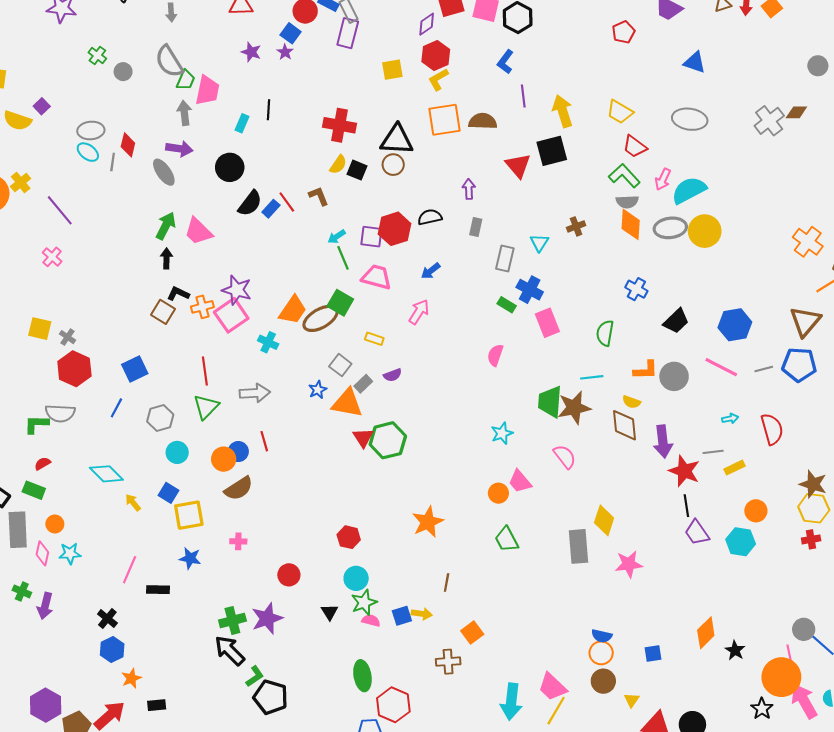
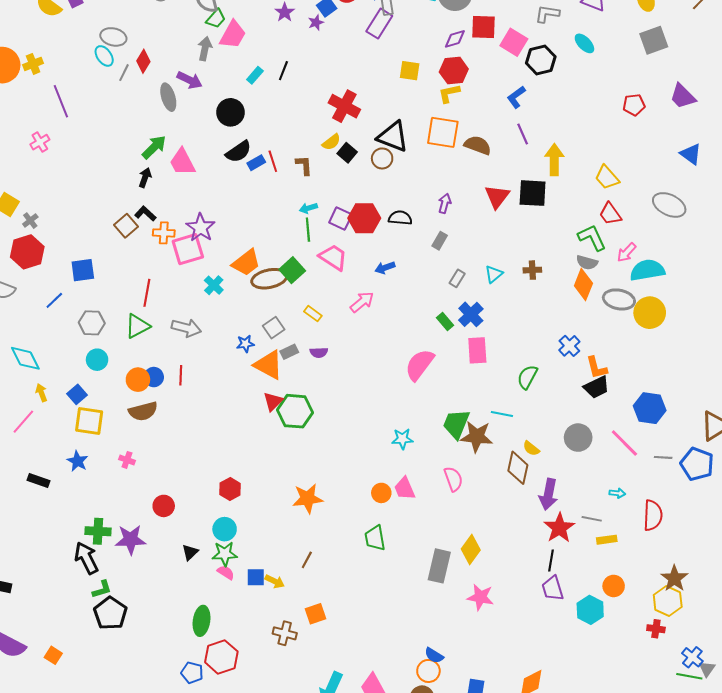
purple line: (523, 96) -> (523, 134), turned -35
gray rectangle: (505, 258) -> (457, 278), size x0.7
pink semicircle: (495, 355) -> (420, 365), size x1.6
orange L-shape: (646, 370) -> (597, 368), moved, turned 60
pink line: (130, 570) -> (23, 422), moved

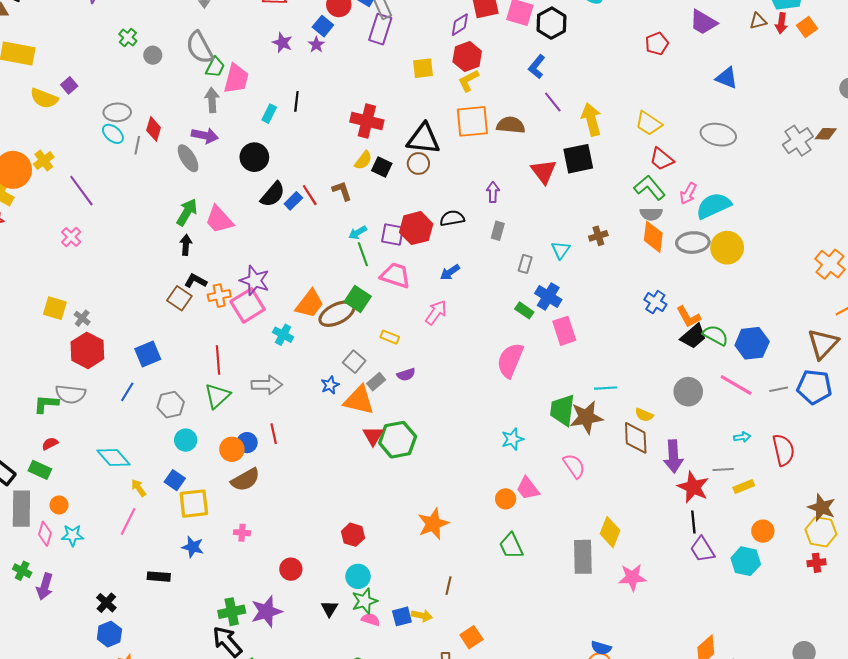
green semicircle: (527, 377) -> (715, 335), moved, turned 105

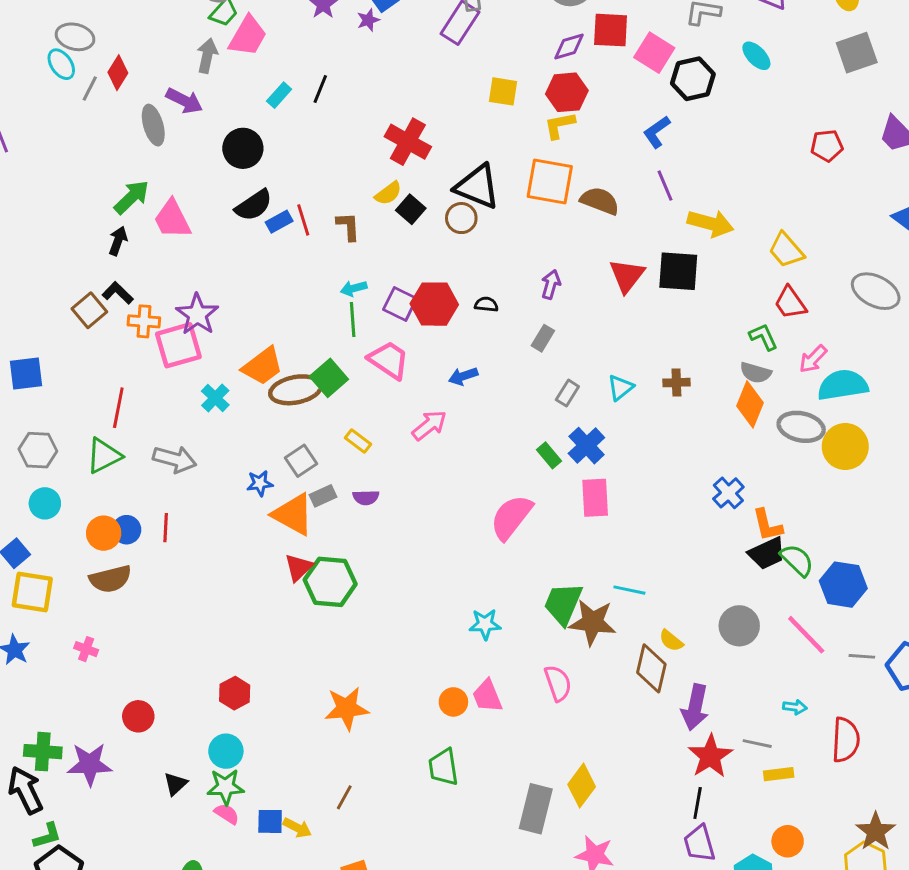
yellow arrow: (591, 119) -> (710, 223), turned 104
green L-shape: (650, 188) -> (763, 337), size x0.7
black semicircle: (452, 218) -> (486, 304), size x0.7

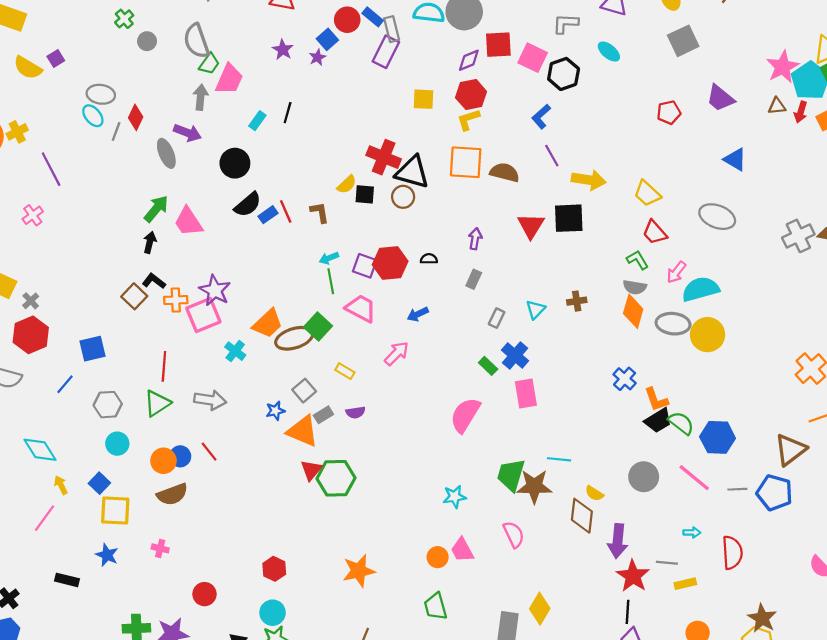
red cross: (408, 142) -> (384, 157), moved
black square: (411, 209) -> (365, 194), turned -30
red line: (166, 528) -> (209, 452), turned -35

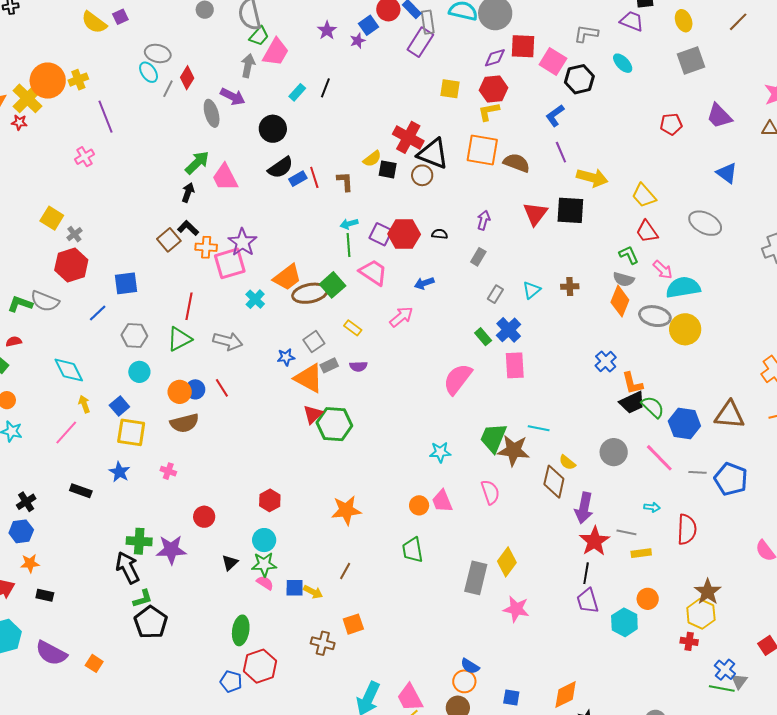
pink arrow: (676, 272) -> (663, 270), turned -90
brown triangle: (790, 450) -> (729, 415), moved, turned 36

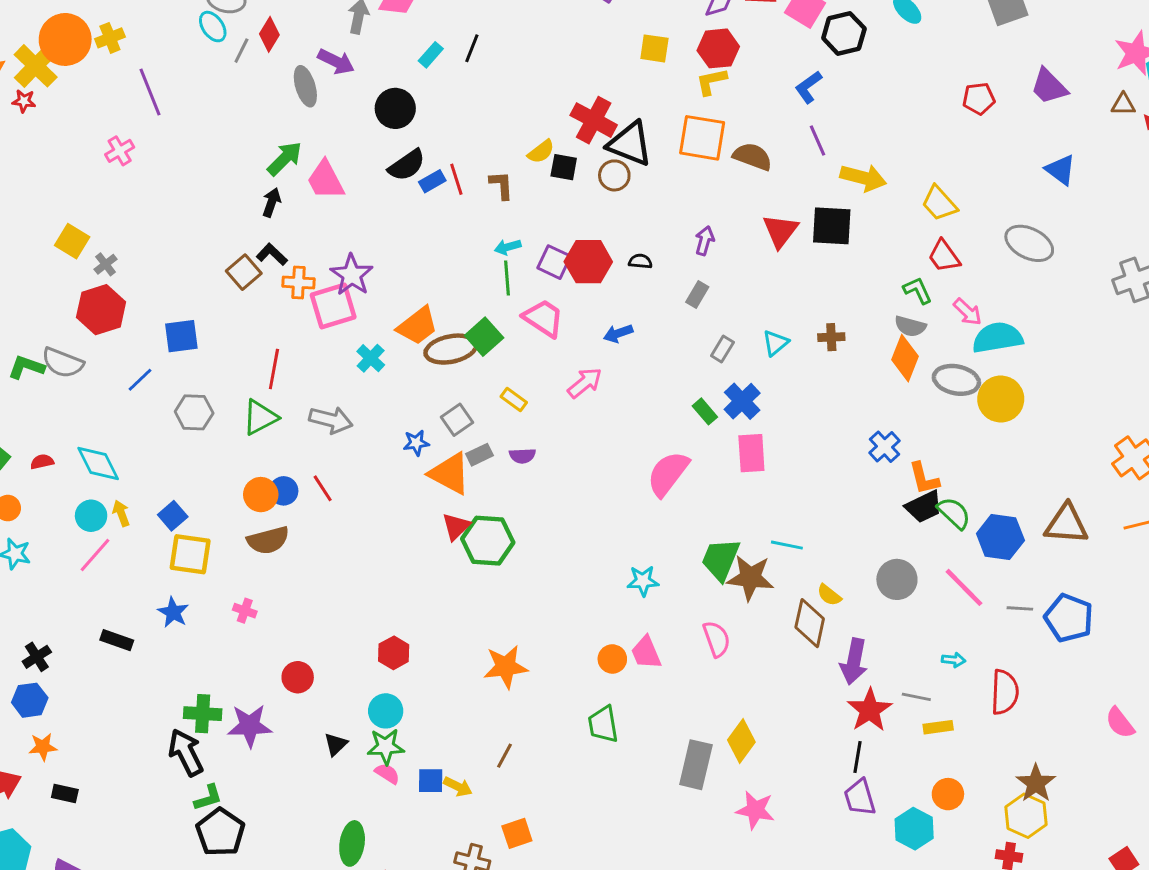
red semicircle: (14, 341) -> (42, 462), moved
cyan circle: (139, 372) -> (91, 516), moved

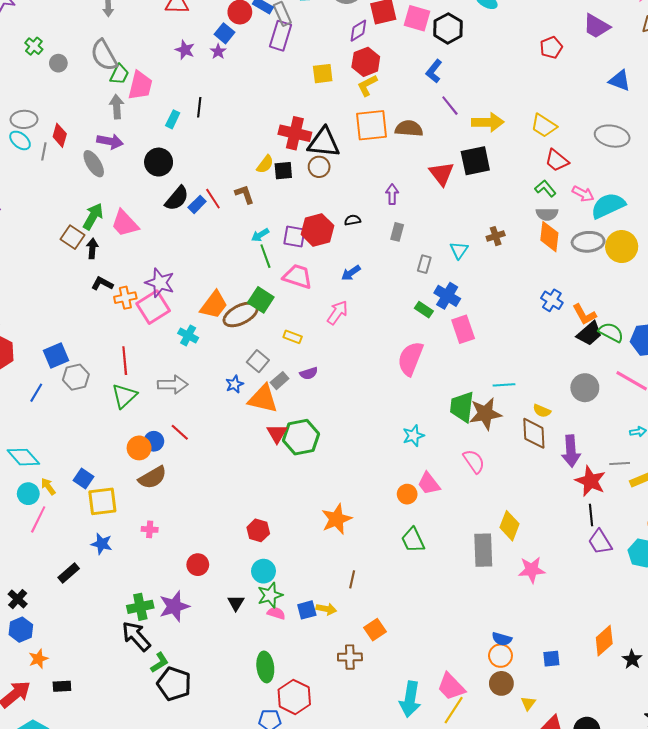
brown square: (244, 272) -> (73, 237), moved
gray hexagon: (194, 412) -> (76, 377), moved
black rectangle: (117, 640) -> (69, 573), turned -45

